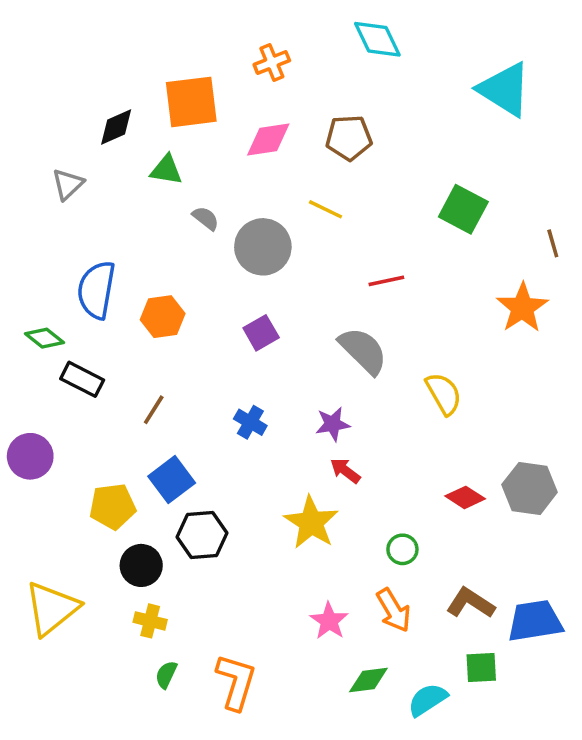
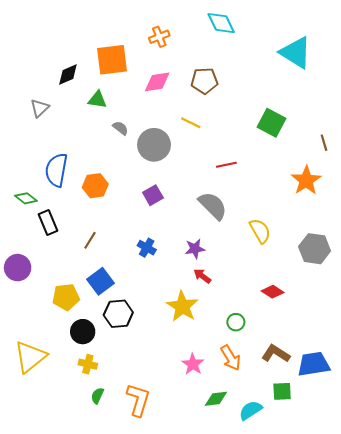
black rectangle: (82, 379) -> (48, 222), turned 40
gray hexagon: (530, 488) -> (315, 249), moved

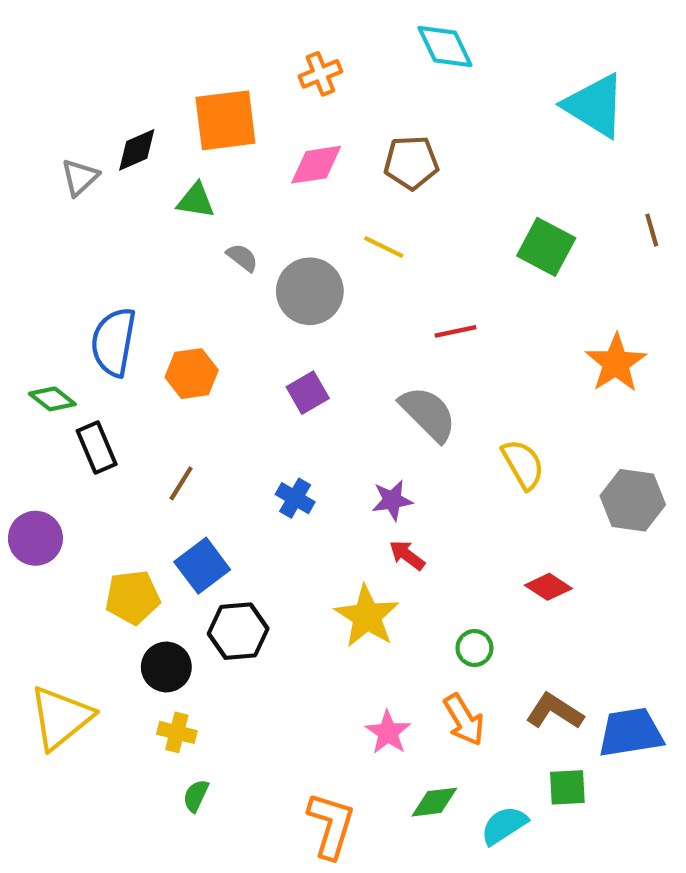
gray triangle: (40, 108) -> (80, 177), moved
brown line: (324, 143) -> (652, 230), moved
orange L-shape: (138, 400) -> (331, 825), moved

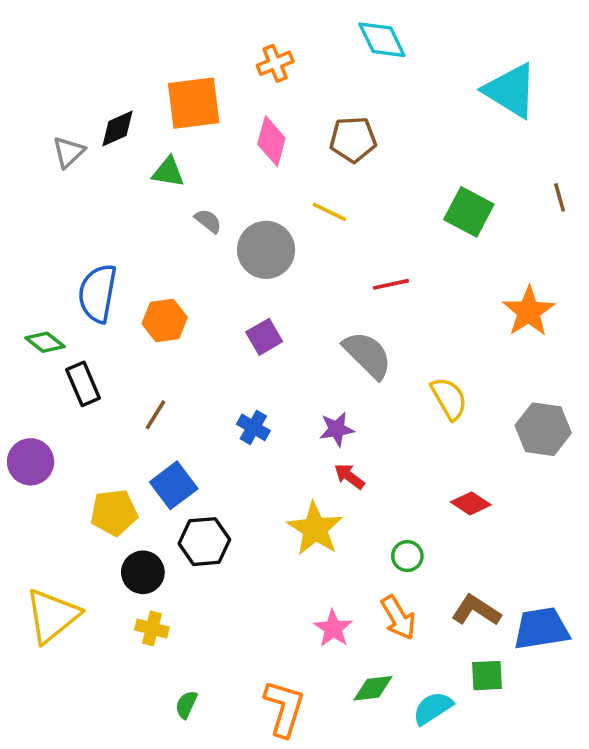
pink diamond: (316, 165) -> (271, 141), turned -66
green semicircle: (196, 796) -> (186, 705), moved

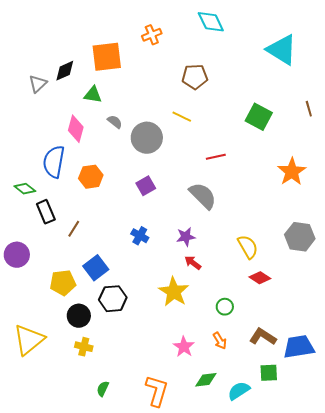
pink diamond: (271, 141) -> (76, 129), moved
yellow semicircle: (449, 398) -> (248, 247), moved
brown line: (156, 415) -> (74, 229), moved
orange arrow: (398, 618) -> (220, 341), size x0.7

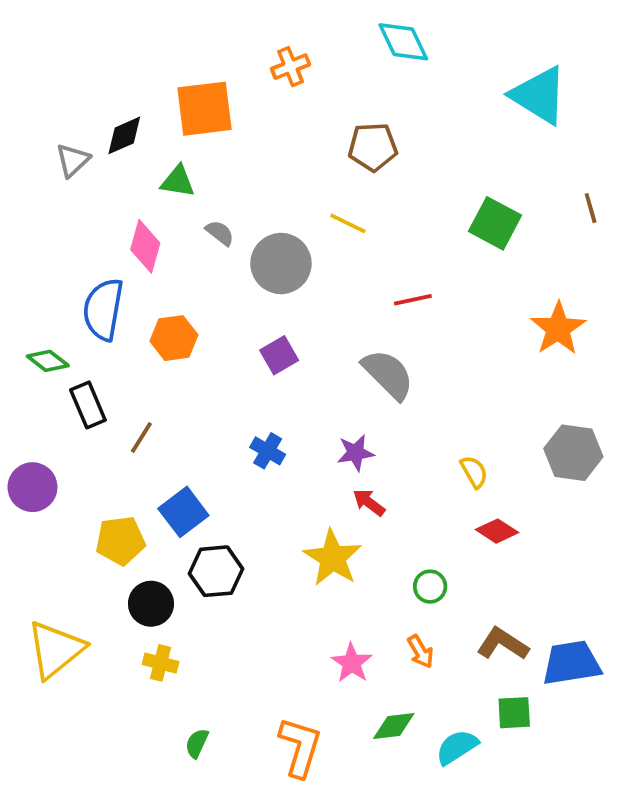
yellow semicircle: (248, 247) -> (474, 472), size x0.7

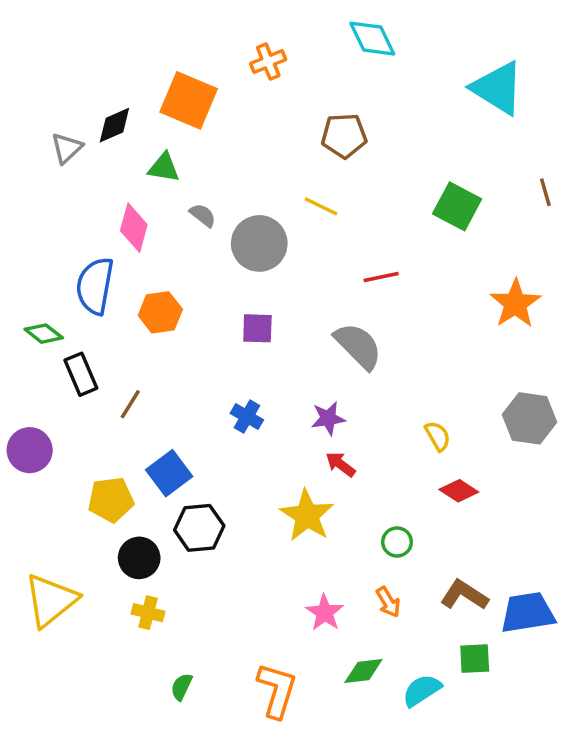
orange square: (205, 109) -> (189, 100), turned 30
purple square: (279, 355) -> (257, 328), turned 32

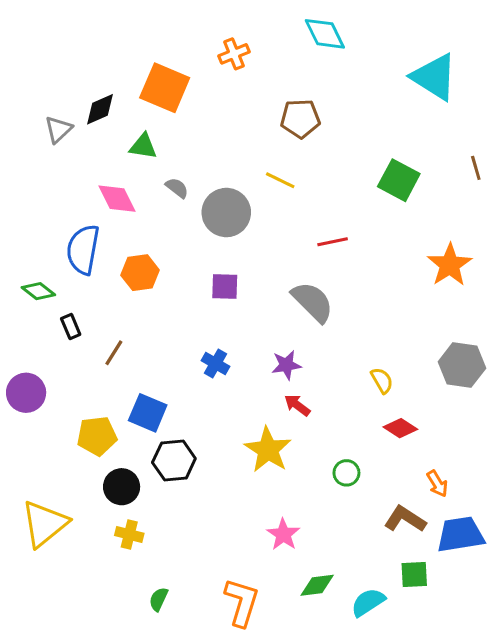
pink diamond: (134, 228) -> (117, 199), turned -42
black rectangle: (81, 374) -> (71, 327), size x0.7
blue square: (169, 473) -> (148, 413), turned -30
orange arrow: (388, 602) -> (437, 484), moved

